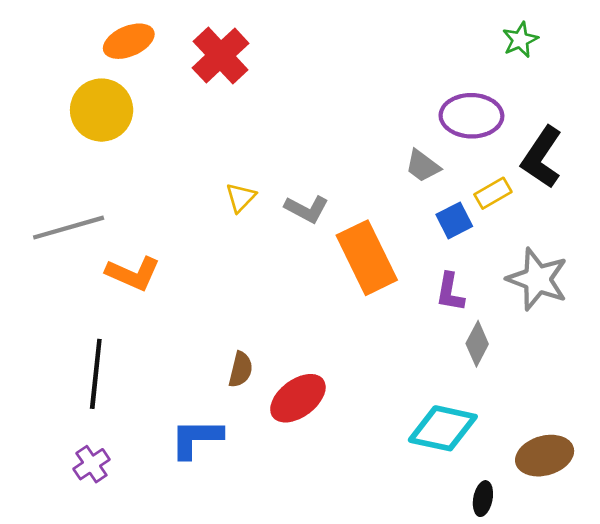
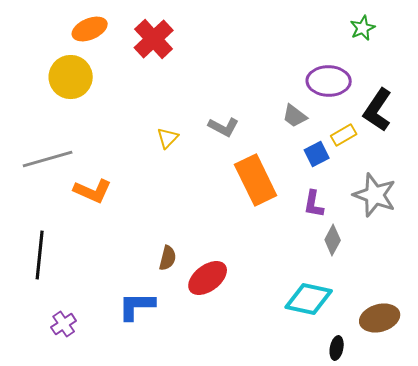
gray L-shape: (307, 209) -> (224, 127), moved
black line: (96, 374) -> (40, 255), moved

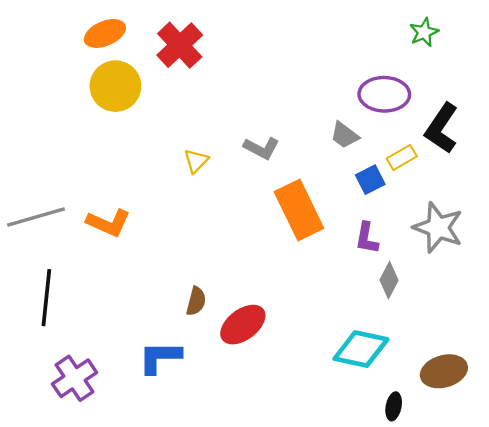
yellow circle: (71, 77) -> (115, 86), moved
gray line: (48, 159) -> (36, 217), moved
purple cross: (64, 324) -> (75, 378), size x1.5

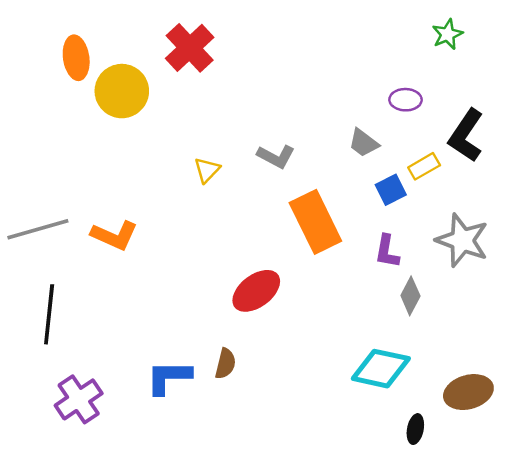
orange ellipse: (105, 33) -> (76, 58), moved, turned -75
purple ellipse: (384, 94) -> (406, 100), size x0.6
brown semicircle: (196, 301) -> (225, 364), moved
red ellipse: (243, 325) -> (256, 291), moved

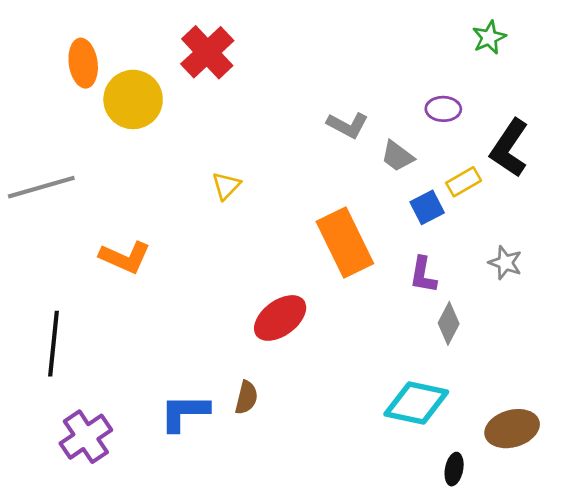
gray L-shape: (276, 156) -> (348, 125), moved
gray line: (38, 229) -> (41, 187), moved
gray star: (462, 240) -> (505, 263), size x0.6

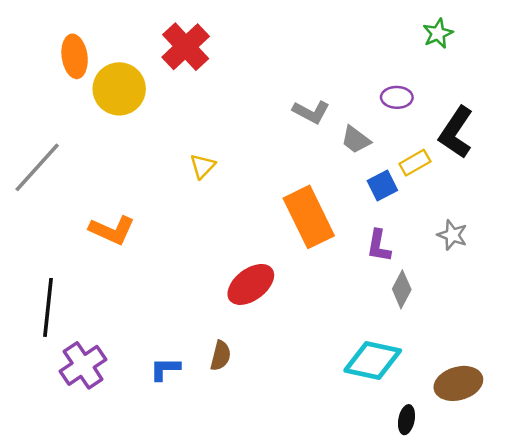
gray line: (41, 187) -> (37, 167), turned -32
blue L-shape: (184, 412) -> (165, 369), size x0.7
purple cross: (86, 437) -> (83, 365), moved

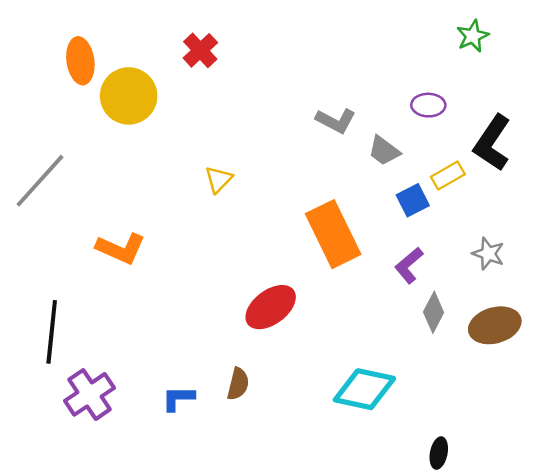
red cross: (186, 47) -> (200, 50), size x0.7
purple L-shape: (379, 246) -> (409, 265), turned 40
cyan diamond: (373, 361) -> (364, 389), moved
brown ellipse: (458, 383) -> (495, 325), moved

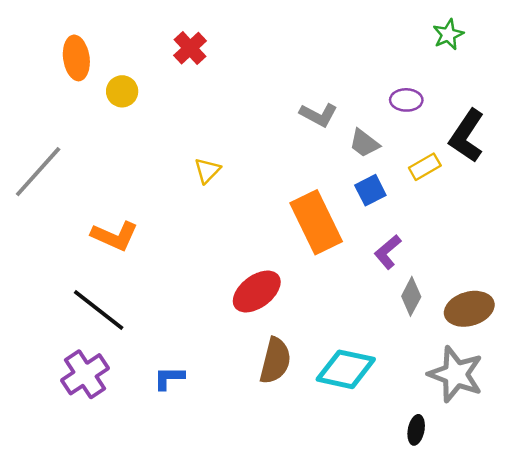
yellow circle: (129, 96) -> (122, 91), size x0.6
blue square: (413, 200) -> (370, 190), moved
gray star: (488, 254) -> (456, 374), moved, size x1.8
black line: (52, 332) -> (99, 310), moved, turned -58
brown semicircle: (238, 384) -> (275, 361), moved, size x1.5

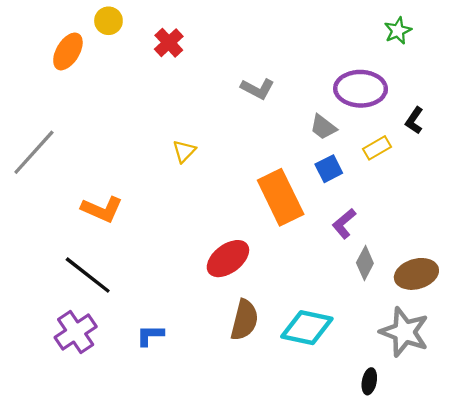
orange ellipse: (76, 58) -> (68, 51), turned 39
yellow circle: (122, 91) -> (108, 21), moved
purple ellipse: (406, 100) -> (361, 89), size x1.8
gray L-shape: (319, 115) -> (258, 89), moved
black L-shape: (467, 136) -> (414, 120), size x0.6

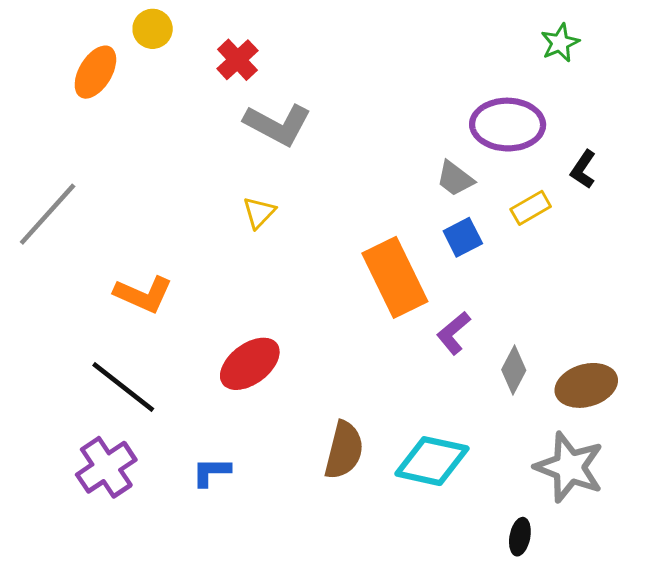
gray L-shape: (258, 89) -> (278, 125), moved, size x1.4
purple L-shape: (344, 224) -> (454, 333), moved
red ellipse: (228, 259) -> (250, 364), moved

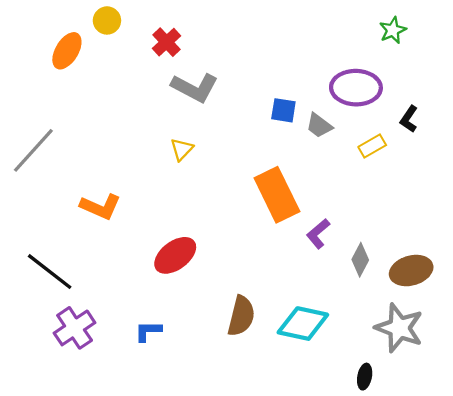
blue square: (463, 237) -> (283, 110), moved, turned 36
black line: (123, 387) -> (50, 272), moved

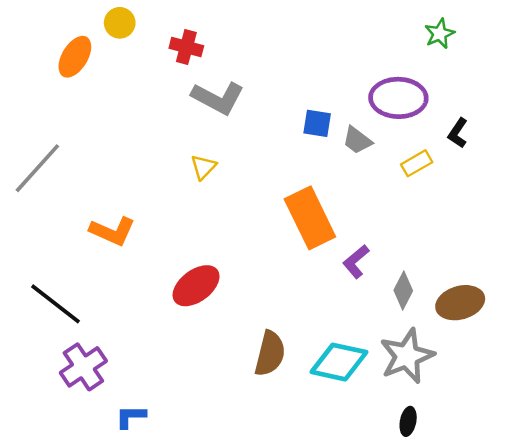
red cross: (167, 42) -> (186, 47), turned -32
gray star: (399, 328) -> (407, 356), moved, turned 30
blue L-shape: (148, 331) -> (131, 417), moved

